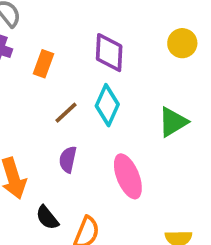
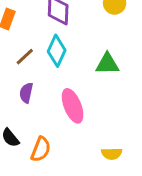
green triangle: (173, 122) -> (107, 64), turned 30

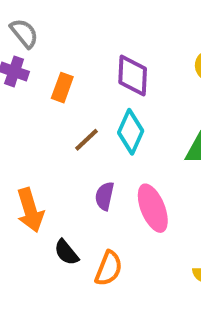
purple semicircle: (26, 93) -> (105, 196), moved

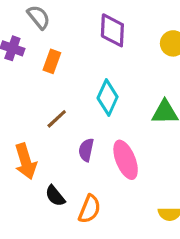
gray semicircle: (24, 33) -> (39, 17), moved
purple diamond: (133, 75) -> (112, 30), moved
brown line: (86, 140) -> (57, 119), moved

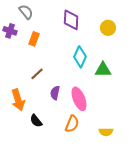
cyan diamond: (108, 97) -> (80, 57), moved
orange semicircle: (90, 209) -> (72, 124), moved

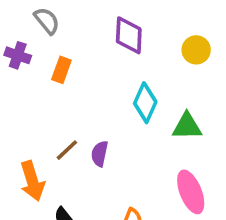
brown line: (37, 74) -> (67, 150), moved
purple semicircle: (55, 93) -> (100, 154), moved
pink ellipse: (79, 99) -> (191, 192), moved

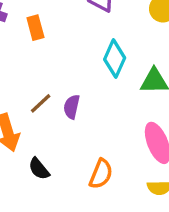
orange rectangle: (61, 70) -> (35, 28), turned -35

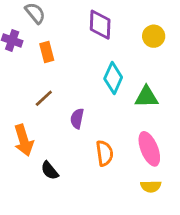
brown line: (41, 103) -> (44, 98), moved
orange semicircle: (101, 174) -> (105, 153), moved, turned -30

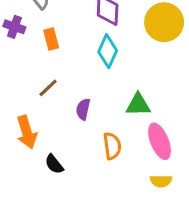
yellow circle: (154, 36) -> (164, 22), size x1.6
cyan diamond: (113, 78) -> (108, 51), moved
green triangle: (146, 97) -> (138, 105), moved

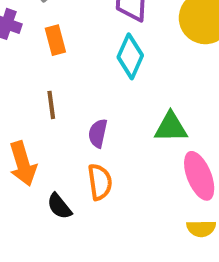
brown line: (48, 88) -> (51, 105), turned -55
orange semicircle: (112, 146) -> (100, 182), moved

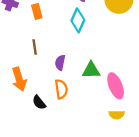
green triangle: (171, 127) -> (91, 70), moved

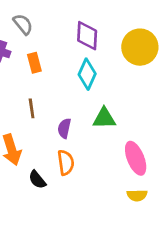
green triangle: (91, 70) -> (104, 118), moved

